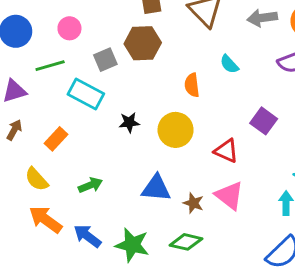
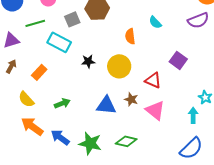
brown star: (193, 203) -> (131, 99), moved

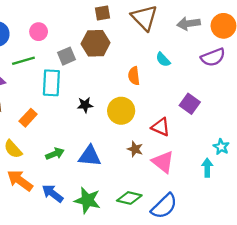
cyan rectangle: (59, 42) -> (51, 83), turned 65
blue triangle: (106, 105) -> (90, 156), moved
blue semicircle: (191, 148) -> (164, 206), moved

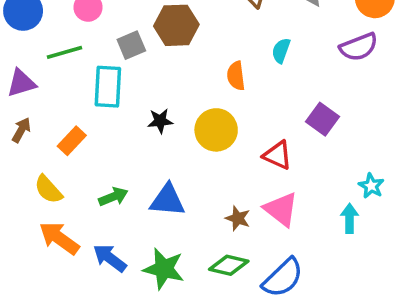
cyan semicircle: (163, 60) -> (281, 51), turned 63
brown star: (135, 149) -> (238, 218), moved

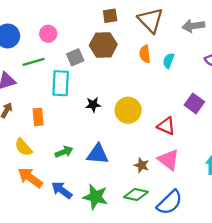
orange semicircle: (236, 76) -> (145, 54), moved
orange rectangle: (72, 141) -> (38, 117), turned -48

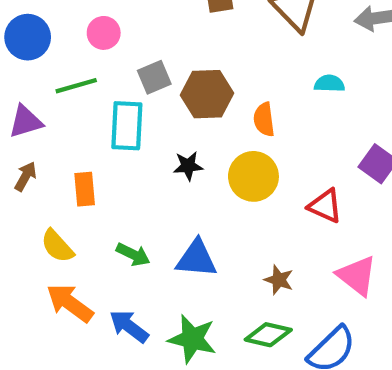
brown hexagon: (103, 45) -> (207, 94), moved
orange semicircle: (145, 54) -> (264, 119), moved
cyan semicircle: (169, 61) -> (329, 84), turned 72
green arrow: (64, 152) -> (133, 254), turned 48
pink triangle: (169, 160) -> (357, 276), moved

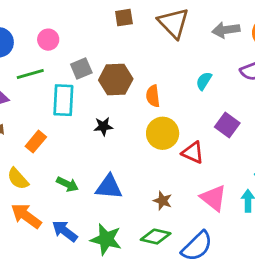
cyan semicircle: (329, 84) -> (204, 81), moved, turned -60
yellow circle: (253, 176) -> (163, 133), moved
orange rectangle: (85, 189) -> (36, 142), turned 45

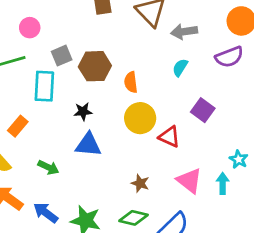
gray arrow: (226, 30) -> (184, 32), moved
blue triangle: (109, 187) -> (88, 145), moved

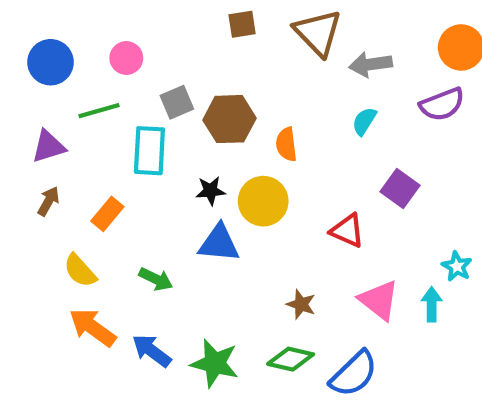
yellow circle: (140, 118) -> (263, 201), moved

